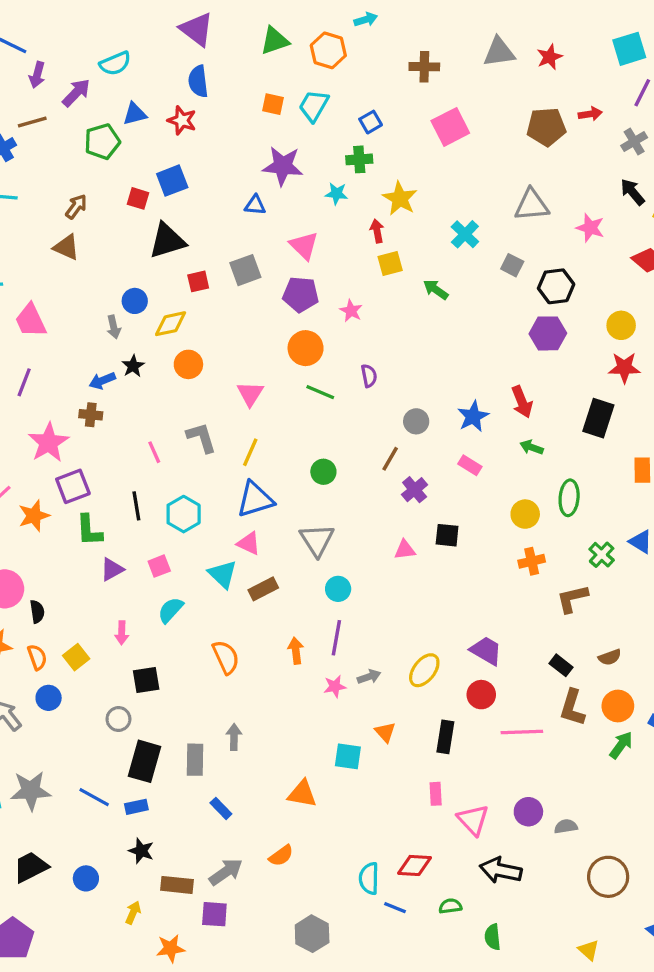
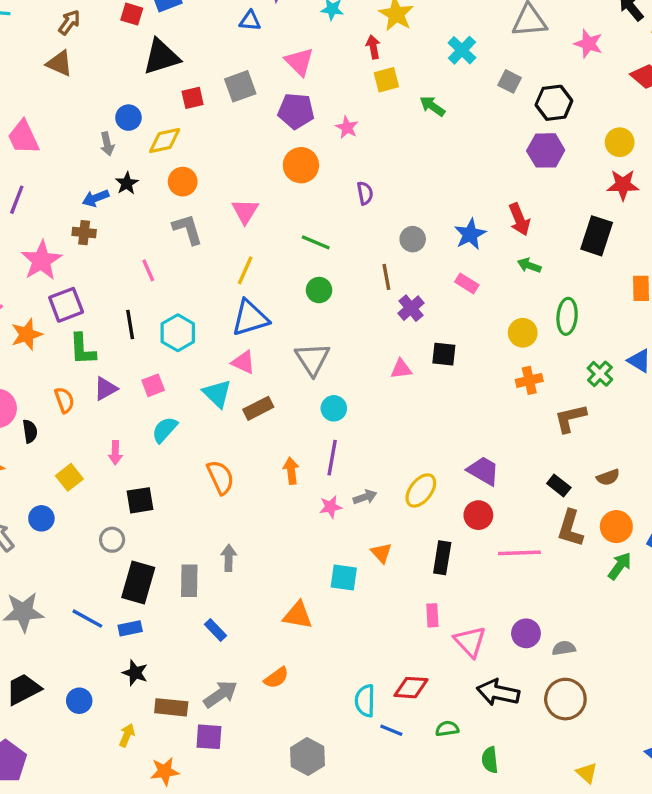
green line: (320, 392) -> (316, 242), moved
gray L-shape: (201, 438) -> (188, 229), moved
brown line: (390, 459) -> (386, 277), turned -40
orange semicircle: (37, 657) -> (64, 400), moved
brown circle: (608, 877) -> (565, 699), moved

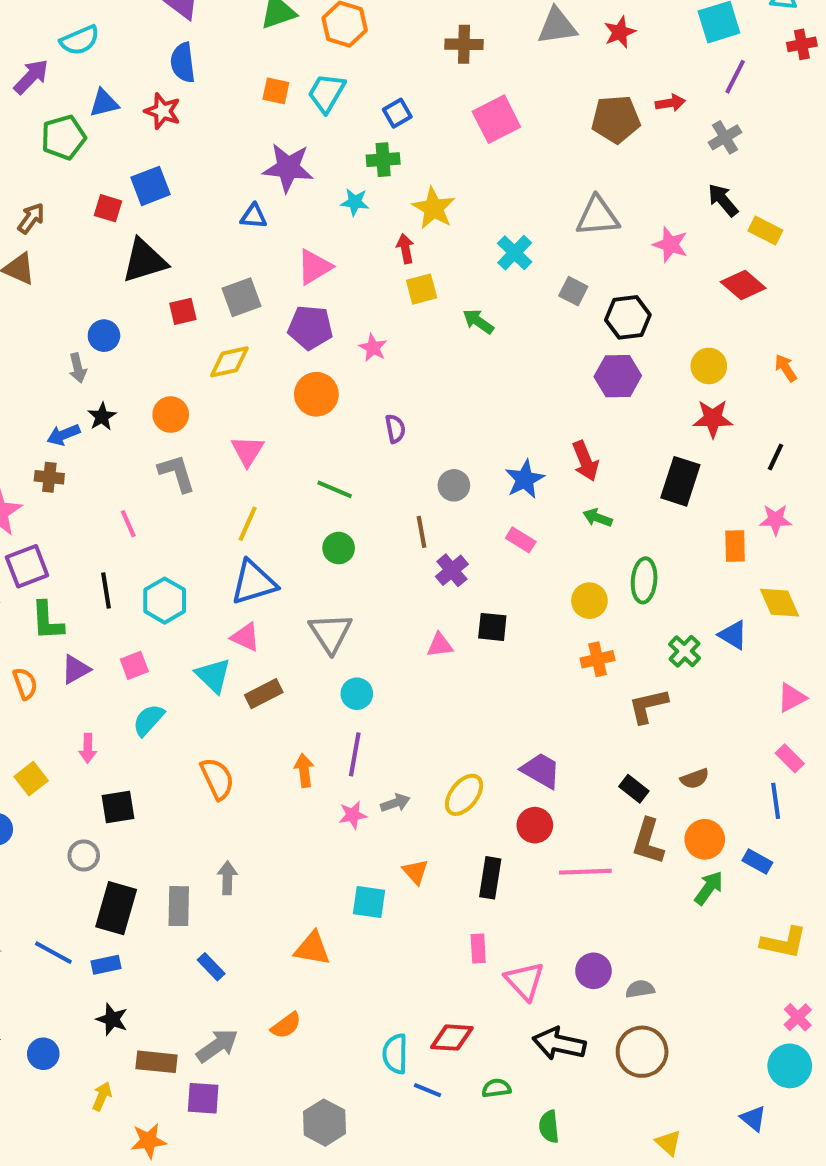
pink triangle: (299, 62) -> (314, 267), turned 44
yellow diamond: (165, 141) -> (229, 362), moved

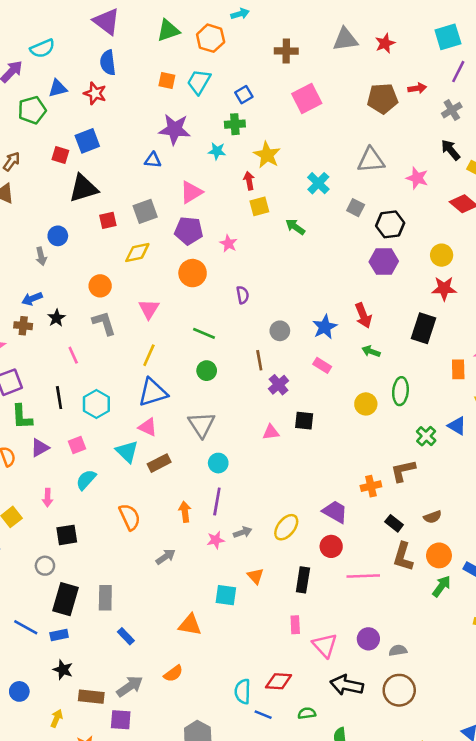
black star: (102, 417) -> (57, 318), moved
orange cross: (598, 659) -> (371, 486), moved
gray arrow: (227, 878) -> (166, 557), moved, turned 54

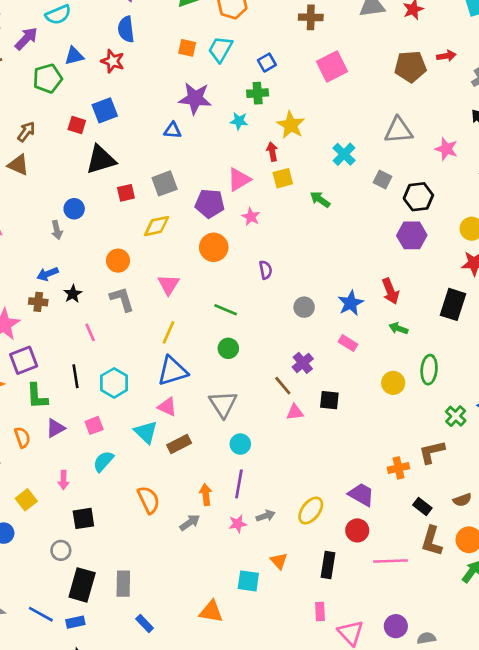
pink triangle: (191, 192) -> (239, 180), moved
brown line: (259, 360) -> (283, 386), moved, turned -30
gray arrow: (166, 557) -> (190, 522), moved

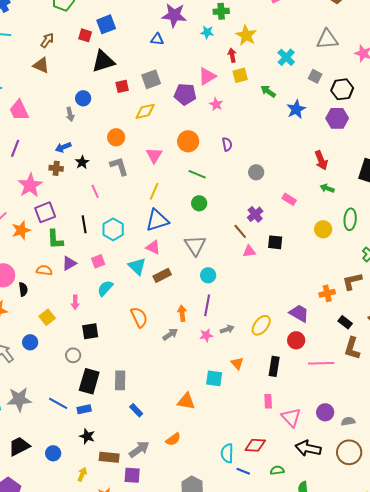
orange circle: (214, 247) -> (188, 141), moved
blue star: (351, 303) -> (296, 109), moved
orange semicircle: (22, 437) -> (44, 270), turned -63

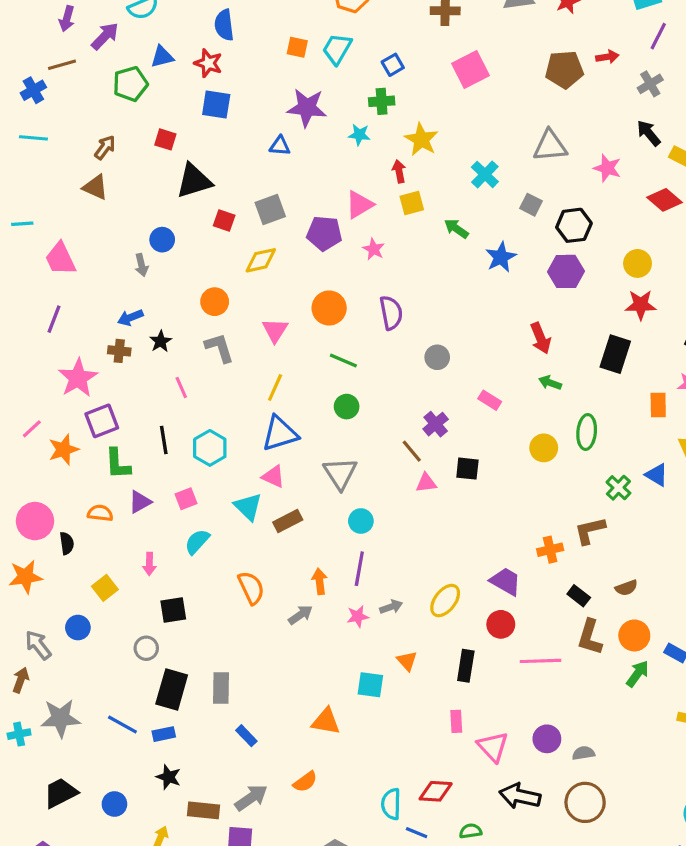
blue square: (106, 24) -> (216, 104), moved, turned 30
red square: (122, 86) -> (224, 221), turned 32
purple semicircle: (227, 144) -> (391, 313), size x1.5

